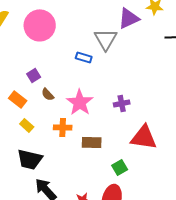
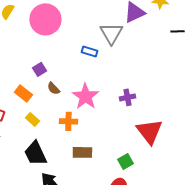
red triangle: (144, 137) -> (149, 131), turned 44
brown rectangle: (92, 142) -> (82, 152), moved
black trapezoid: (30, 159) -> (35, 153), turned 52

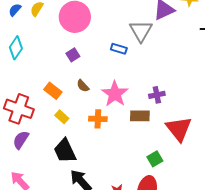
purple square: (39, 69) -> (73, 55), moved
brown rectangle: (82, 152) -> (140, 116), moved

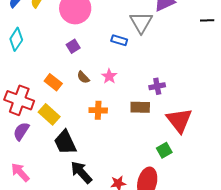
pink star: (115, 94) -> (109, 76), moved, size x0.6
yellow rectangle: (62, 117) -> (49, 114), moved, size x1.5
green square: (155, 159) -> (164, 150), moved

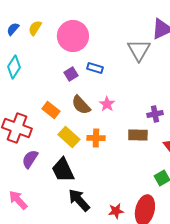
blue rectangle: (119, 40) -> (95, 68), moved
brown semicircle: (83, 77) -> (81, 105), size x1.5
yellow rectangle: (49, 114) -> (69, 137), moved
purple semicircle: (21, 131) -> (30, 159), moved

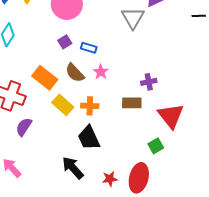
blue rectangle: (95, 68) -> (89, 48), moved
orange rectangle: (51, 110) -> (45, 78), size x1.4
black trapezoid: (63, 170) -> (89, 138), moved

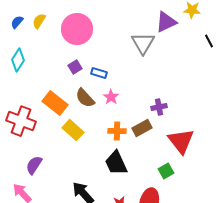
black line: (199, 16) -> (209, 41), turned 64
brown rectangle: (132, 103) -> (142, 128), turned -30
orange cross: (90, 106) -> (117, 131), moved
purple semicircle: (24, 127) -> (34, 165), moved
black trapezoid: (89, 138) -> (116, 163), moved

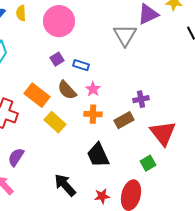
yellow semicircle: (39, 21) -> (21, 13), turned -35
orange cross: (117, 131) -> (93, 114), moved

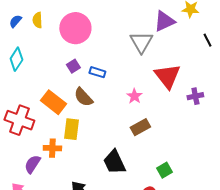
pink star: (93, 89) -> (134, 96), moved
purple cross: (141, 99) -> (195, 96), moved
orange cross: (93, 114) -> (52, 148), moved
yellow rectangle: (55, 122) -> (71, 129), turned 55
red triangle: (163, 133) -> (167, 76), moved

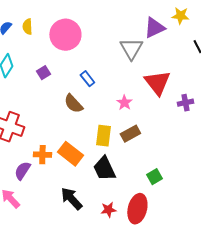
purple square: (73, 66) -> (43, 73), moved
blue rectangle: (97, 72) -> (87, 79), turned 35
orange rectangle: (53, 102) -> (70, 154), moved
yellow rectangle: (71, 129) -> (103, 136), moved

